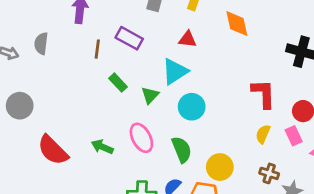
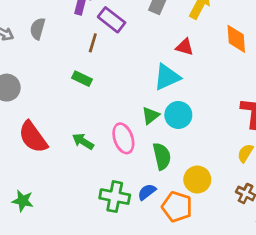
purple rectangle: (129, 38) -> (112, 20), moved
green rectangle: (118, 83) -> (82, 79), moved, turned -30
green triangle: (150, 95) -> (150, 116), moved

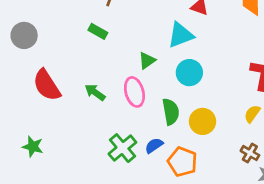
green triangle: (150, 116) -> (147, 60), moved
yellow circle: (197, 180) -> (203, 121), moved
green cross: (115, 197) -> (122, 148), turned 36

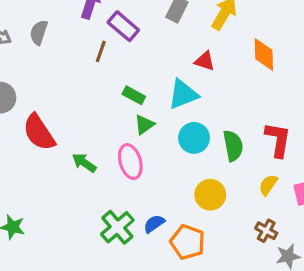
green rectangle: (98, 31) -> (134, 95), moved
red semicircle: (47, 85) -> (39, 132), moved
green semicircle: (171, 112) -> (233, 146), moved

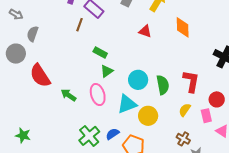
gray semicircle: (39, 32) -> (33, 34), moved
cyan triangle: (183, 94) -> (127, 104), moved

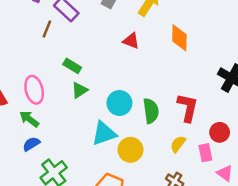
pink ellipse: (98, 95) -> (34, 90), moved
blue semicircle: (112, 134) -> (31, 144), moved

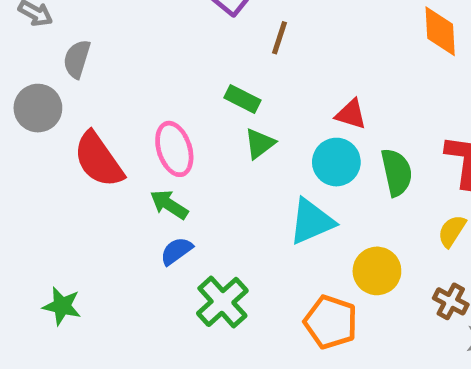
brown line: (47, 29) -> (280, 38), moved
red triangle: (131, 41) -> (351, 114), moved
yellow circle: (130, 150) -> (377, 271), moved

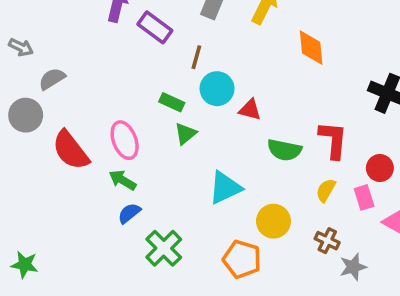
gray semicircle: (77, 59) -> (52, 79), turned 44
cyan circle: (336, 162) -> (217, 89), moved
green semicircle: (397, 172) -> (284, 150), turned 116
green star: (62, 306) -> (25, 265), moved

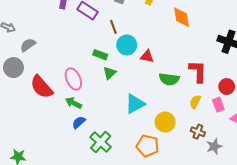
brown line: (196, 57) -> (113, 27), turned -32

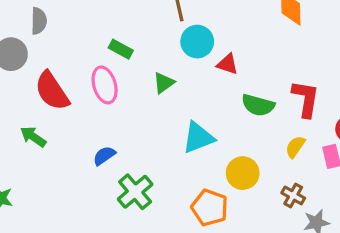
gray semicircle: (28, 45) -> (39, 21), turned 119
green rectangle: (100, 55) -> (121, 49), moved
green arrow: (74, 103) -> (33, 137), moved

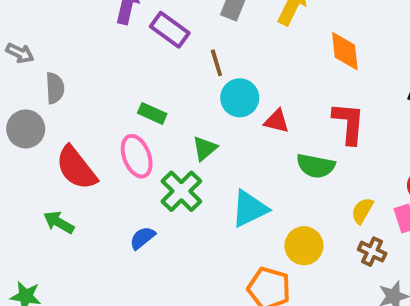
red L-shape: (306, 99) -> (349, 123), moved
green cross: (135, 192) -> (181, 191), moved
brown cross: (293, 195) -> (372, 252), moved

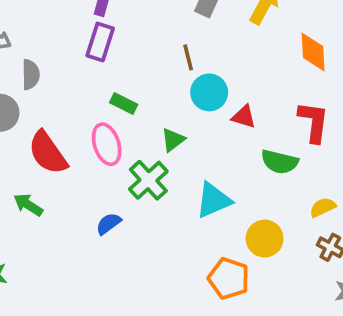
purple rectangle: (170, 30) -> (100, 42), moved, turned 69
yellow semicircle: (362, 211) -> (323, 207), turned 32

